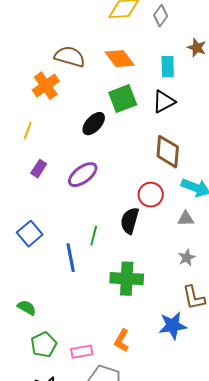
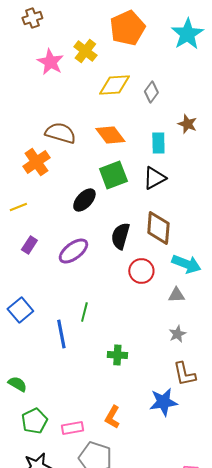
yellow line: (28, 131) -> (18, 207), turned 48
black semicircle: (130, 221) -> (120, 236), moved
green cross: (127, 279) -> (117, 355), size x0.6

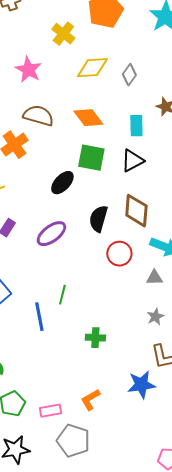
pink star: (50, 62) -> (28, 70), moved
green square: (113, 175) -> (91, 158), turned 32
orange L-shape: (112, 417) -> (90, 400), turned 30

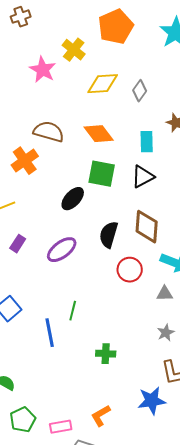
pink star: (28, 70) -> (43, 70), moved

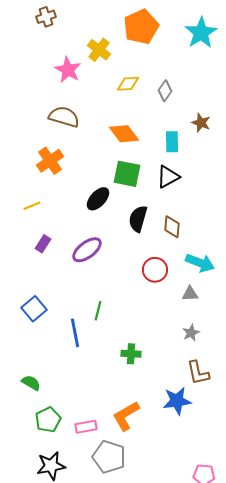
yellow diamond: (103, 84) -> (128, 84), size x0.7
brown semicircle: (49, 132) -> (64, 117), moved
brown diamond: (147, 227) -> (172, 227), size x0.7
black semicircle: (109, 235) -> (138, 219), moved
orange L-shape: (101, 416) -> (126, 416), size x1.4

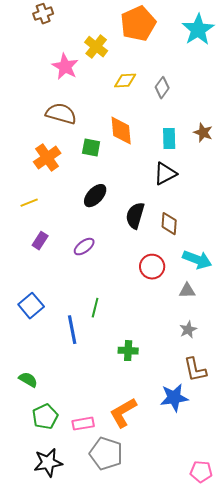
brown star: (201, 123) -> (203, 133), moved
orange diamond: (124, 134) -> (121, 131), turned 32
green square: (127, 174) -> (91, 148), moved, size x0.7
purple ellipse: (87, 250) -> (84, 247), size x0.7

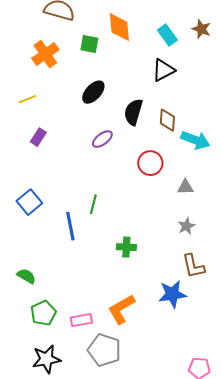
cyan rectangle: (169, 139) -> (167, 35), turned -35
purple ellipse: (84, 247) -> (102, 139), moved
cyan arrow: (197, 260) -> (195, 140), moved

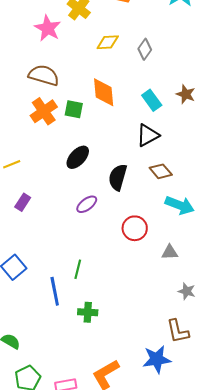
orange cross: (45, 54) -> (44, 111), moved
brown diamond: (167, 120) -> (161, 171), moved, turned -45
gray star: (186, 226) -> (187, 291), moved, turned -30
green cross: (126, 247) -> (88, 312), moved

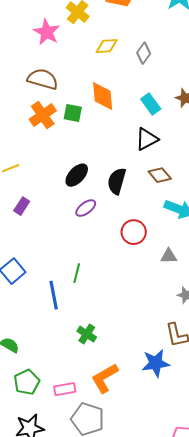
black ellipse: (78, 157) -> (77, 175), moved
green cross: (88, 312) -> (87, 334), moved, turned 30

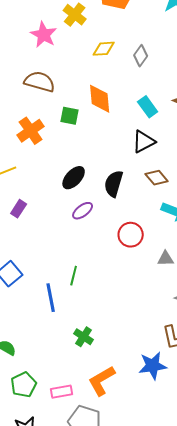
orange cross: (43, 115) -> (31, 131), moved

